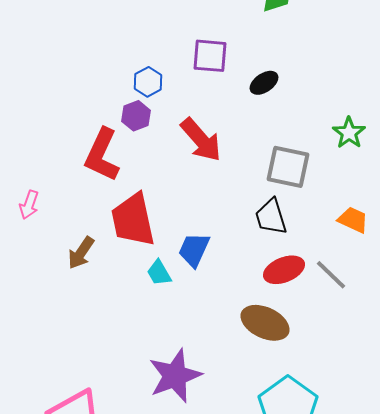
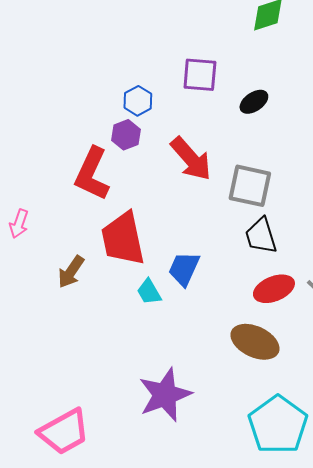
gray square: (288, 167) -> (250, 186), moved

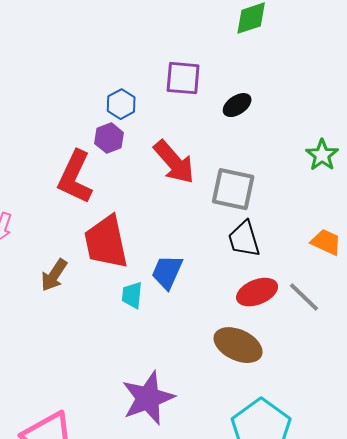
cyan trapezoid: (149, 292) -> (132, 295), turned 36

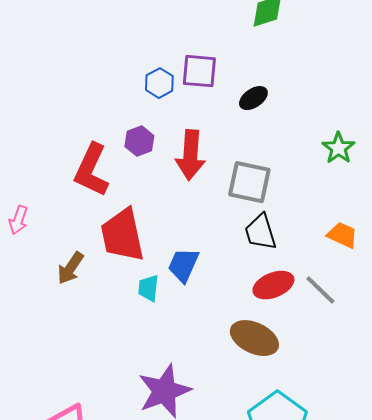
blue hexagon: (121, 104) -> (159, 83), moved
purple hexagon: (109, 138) -> (139, 141), moved
red arrow: (174, 162) -> (190, 155), turned 45

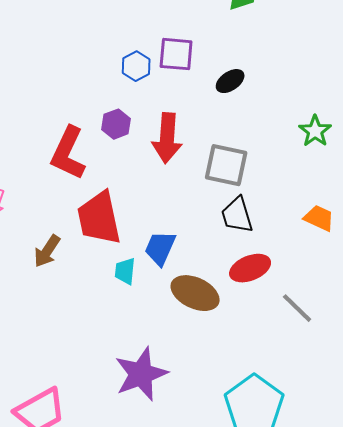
gray line: (320, 290) -> (297, 308), moved
brown ellipse: (254, 338) -> (195, 293), moved

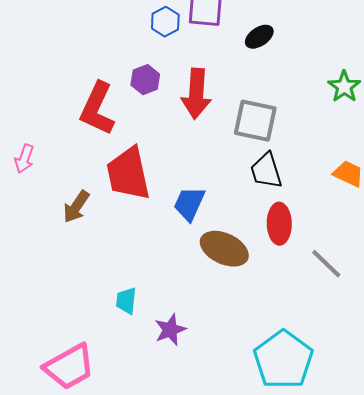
red ellipse: (250, 268) -> (279, 224), turned -69
cyan trapezoid: (125, 271) -> (126, 301), moved
purple star: (141, 374) -> (170, 330), size x0.6

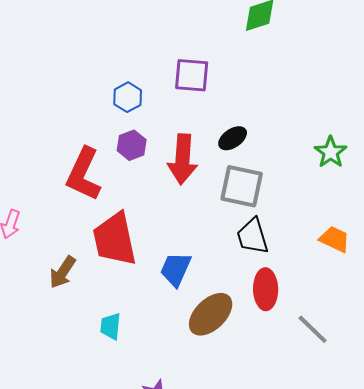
blue hexagon: (165, 22) -> (128, 97), moved
black ellipse: (259, 37) -> (233, 138), moved
brown ellipse: (224, 249) -> (211, 314), turned -69
cyan trapezoid: (126, 301) -> (111, 326), moved

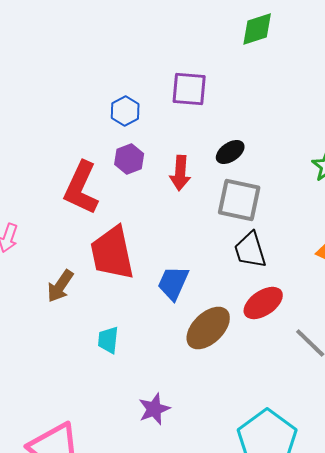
red arrow: (183, 159) -> (180, 173), size x0.7
red ellipse: (266, 289) -> (263, 303), turned 57

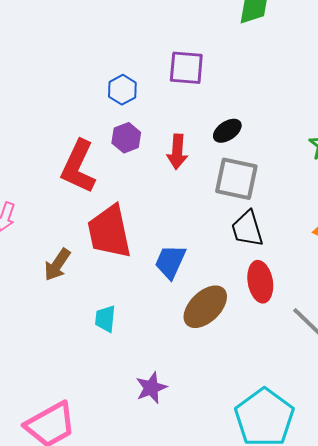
red ellipse: (263, 303) -> (260, 282), turned -66

